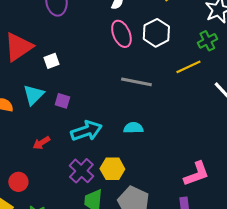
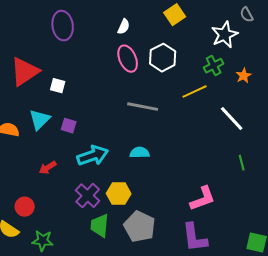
white square: (51, 61) -> (58, 86), turned 35

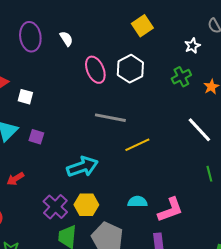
white semicircle: (124, 27) -> (66, 39), moved, turned -56
white star: (225, 35) -> (192, 46), size x0.6
yellow line: (195, 92) -> (137, 145), moved
cyan semicircle: (140, 153) -> (137, 202), moved
cyan arrow: (93, 156) -> (82, 167), moved

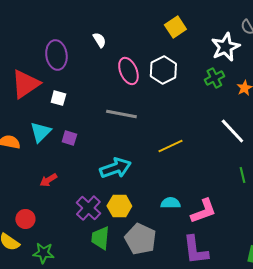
purple ellipse: (30, 37) -> (56, 55), moved
white star: (192, 46) -> (225, 47), size x1.8
gray line: (110, 118) -> (121, 114), moved

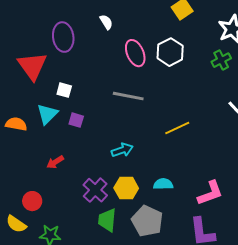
red triangle: (25, 84) -> (32, 66), turned -32
white square: (58, 98) -> (64, 90), moved
cyan arrow: (115, 168) -> (122, 150), size x0.7
cyan semicircle: (170, 203) -> (163, 184), moved

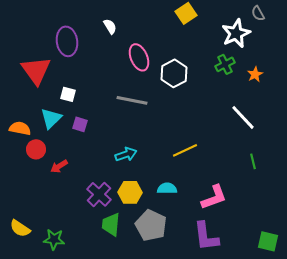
white hexagon: (170, 52) -> (174, 73), moved
yellow line: (177, 128) -> (185, 150), moved
red circle: (32, 201) -> (36, 149), moved

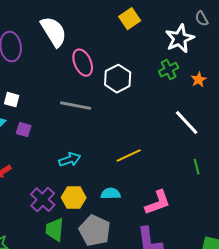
white semicircle: (110, 26) -> (54, 32), size x2.0

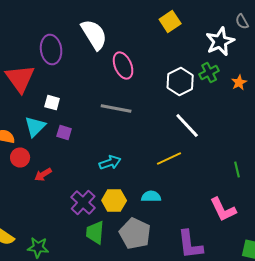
white hexagon: (118, 79) -> (180, 82), moved
white line: (187, 123) -> (187, 126), moved
pink L-shape: (158, 203) -> (223, 210), moved, turned 84

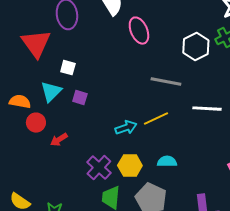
gray line: (116, 108) -> (166, 82), moved
white line: (187, 126) -> (207, 109), moved, turned -44
yellow line: (169, 158) -> (156, 119), moved

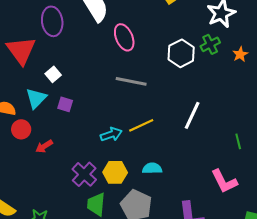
white square: (68, 68) -> (53, 74), turned 35
gray line: (166, 82) -> (131, 81), moved
white line: (207, 109) -> (192, 115), turned -68

